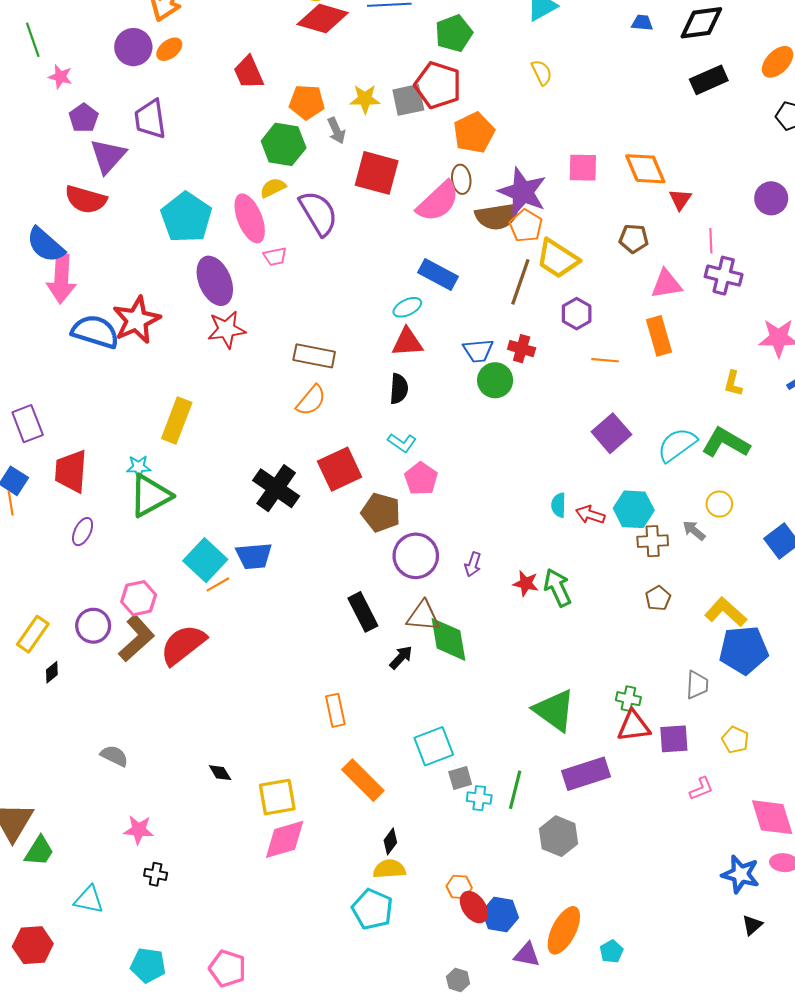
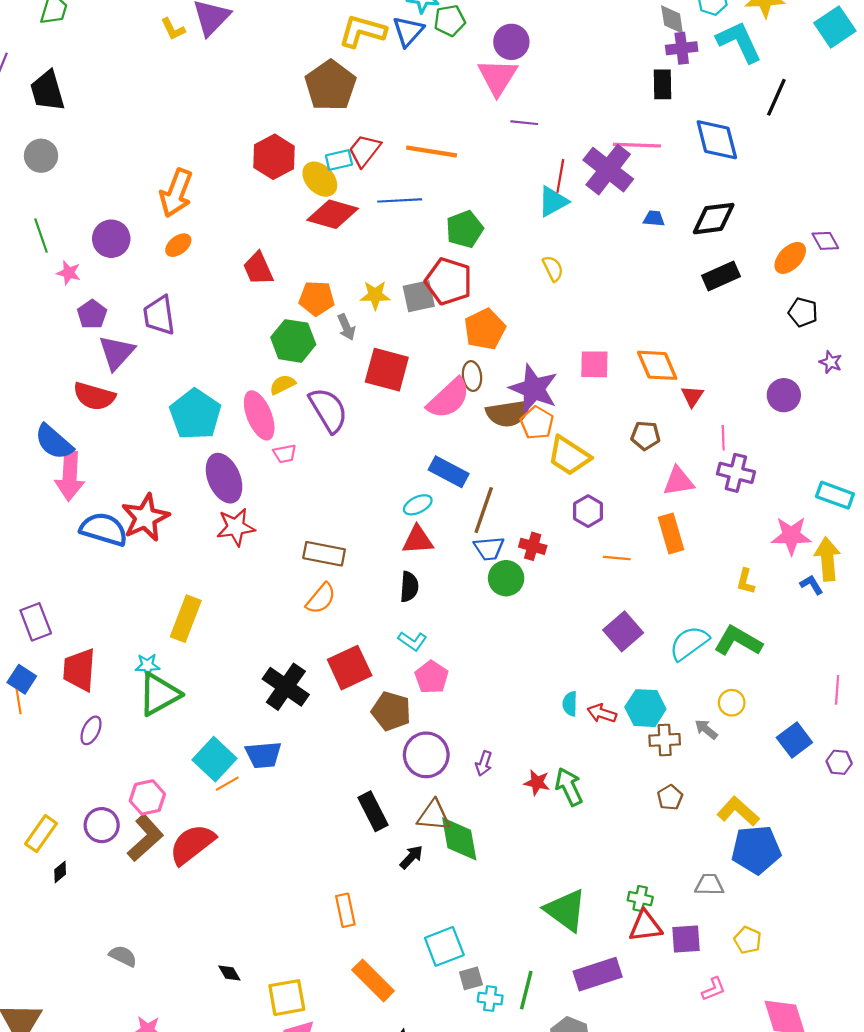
purple circle: (133, 47) -> (111, 239), moved
brown line: (520, 282) -> (484, 510), moved
gray trapezoid: (697, 685) -> (709, 885), turned -92

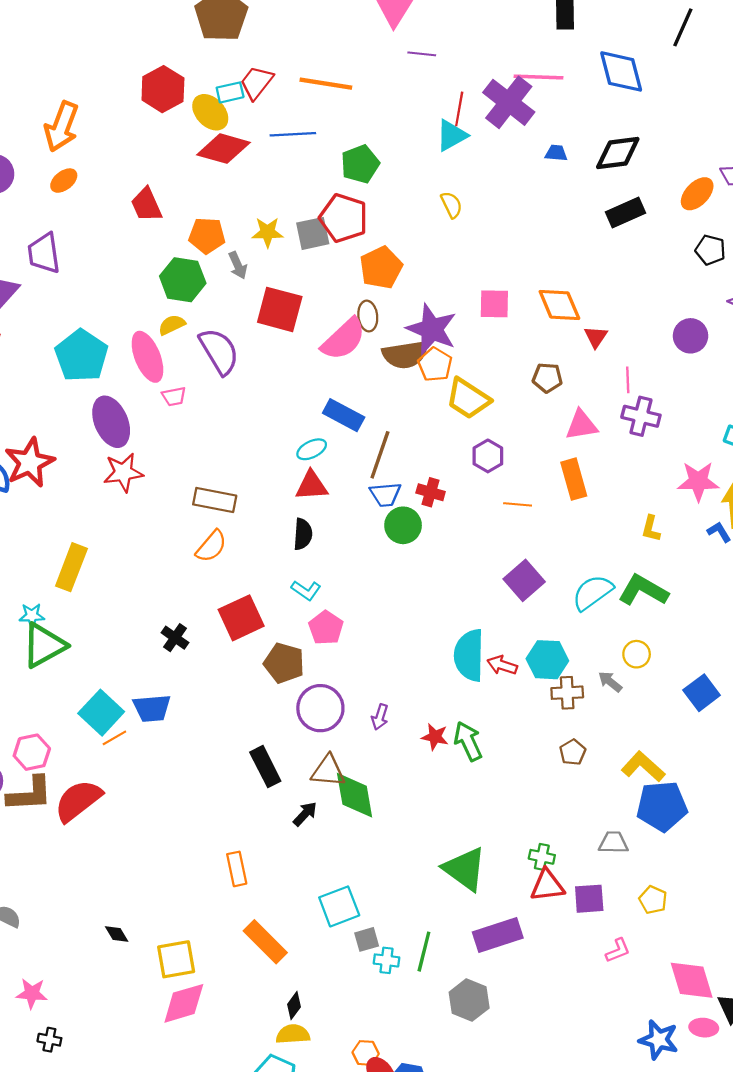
black cross: (286, 687) -> (175, 638), size x0.6
cyan semicircle: (570, 704) -> (469, 655), size x2.0
brown L-shape: (145, 838) -> (30, 794), turned 39

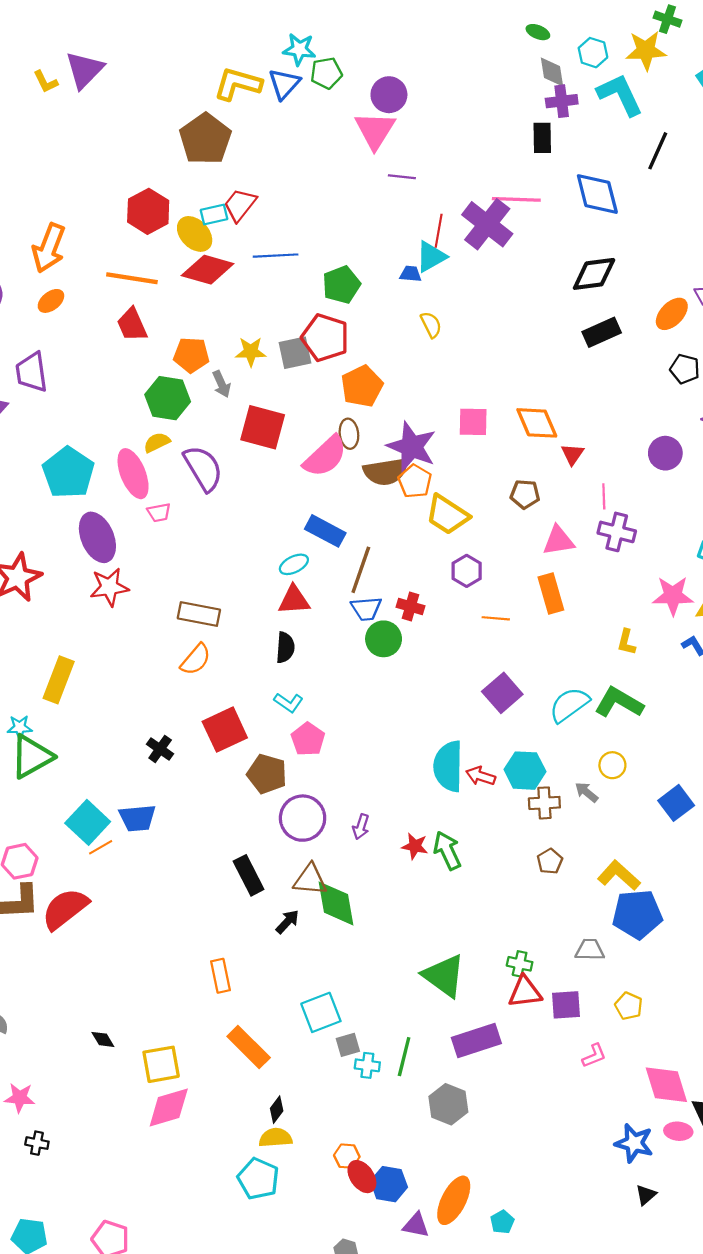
orange line: (326, 84) -> (132, 278), moved
blue trapezoid: (556, 153) -> (411, 274), moved

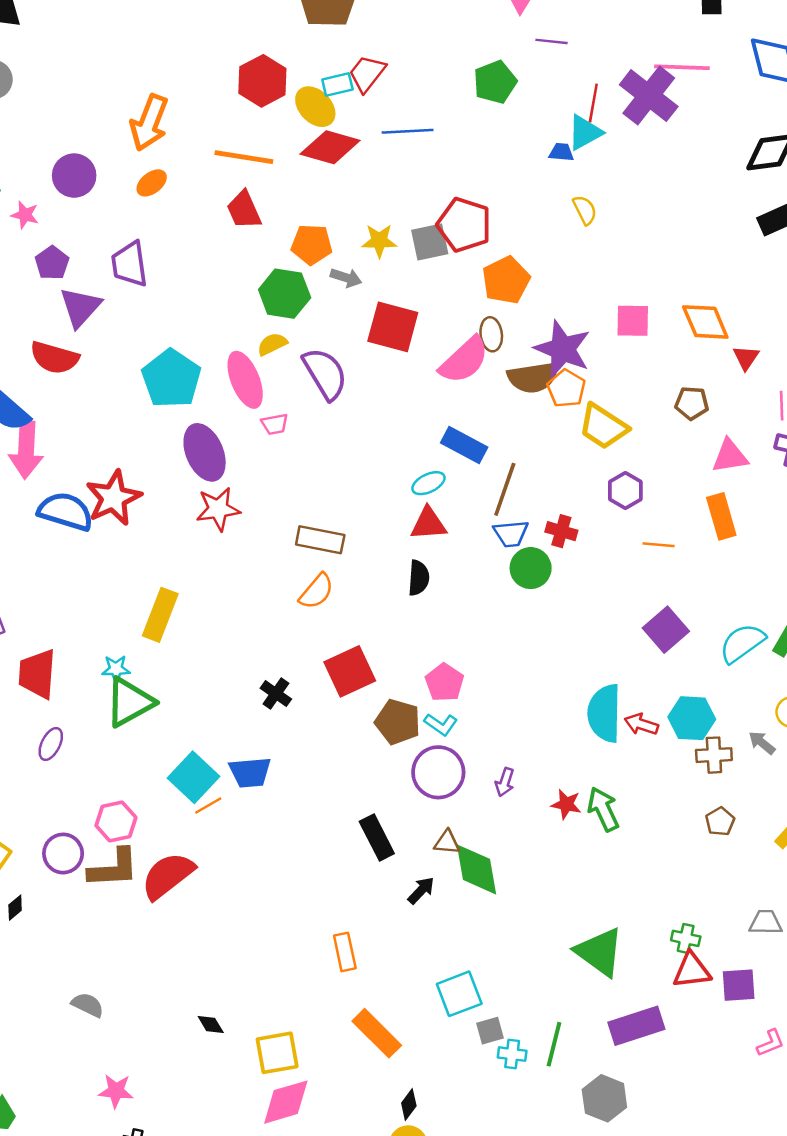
green pentagon: (341, 285) -> (495, 82), moved
gray arrow: (222, 384) -> (346, 278), turned -48
cyan L-shape: (289, 703) -> (441, 724), moved
brown triangle: (310, 880) -> (447, 842), size x0.7

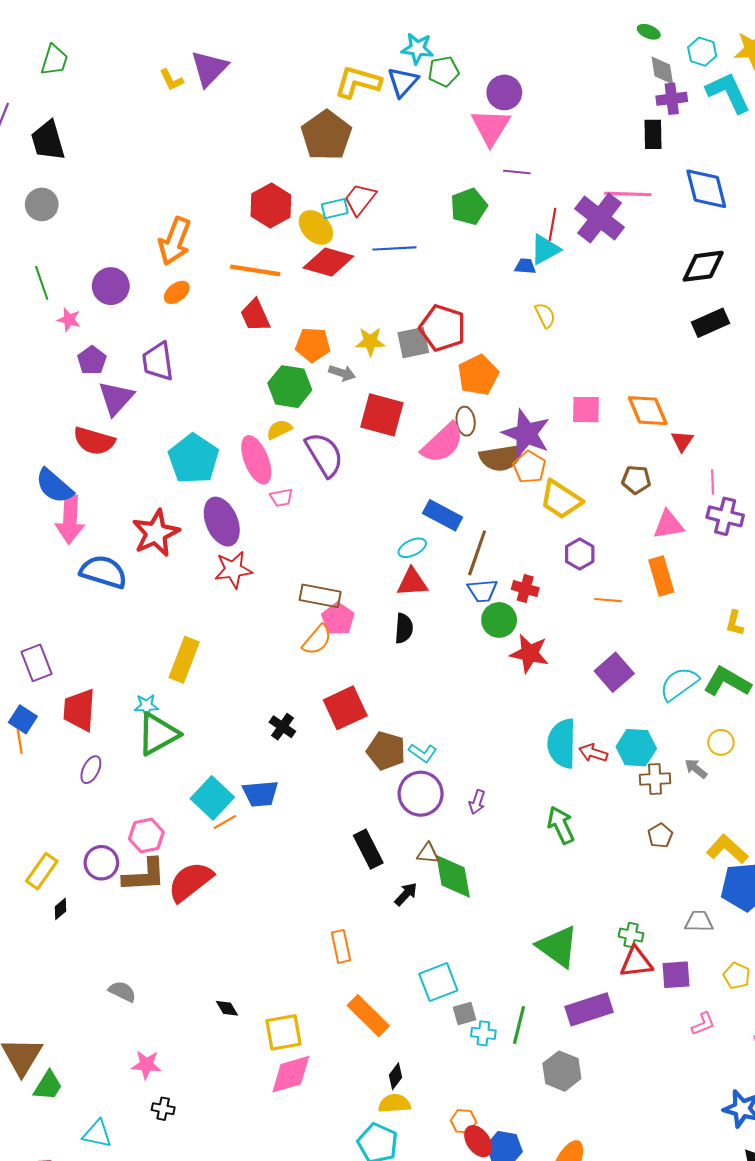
red star: (113, 498) -> (156, 533), moved
pink pentagon: (444, 682) -> (338, 619), moved
red star: (566, 804) -> (529, 653), moved, size x1.5

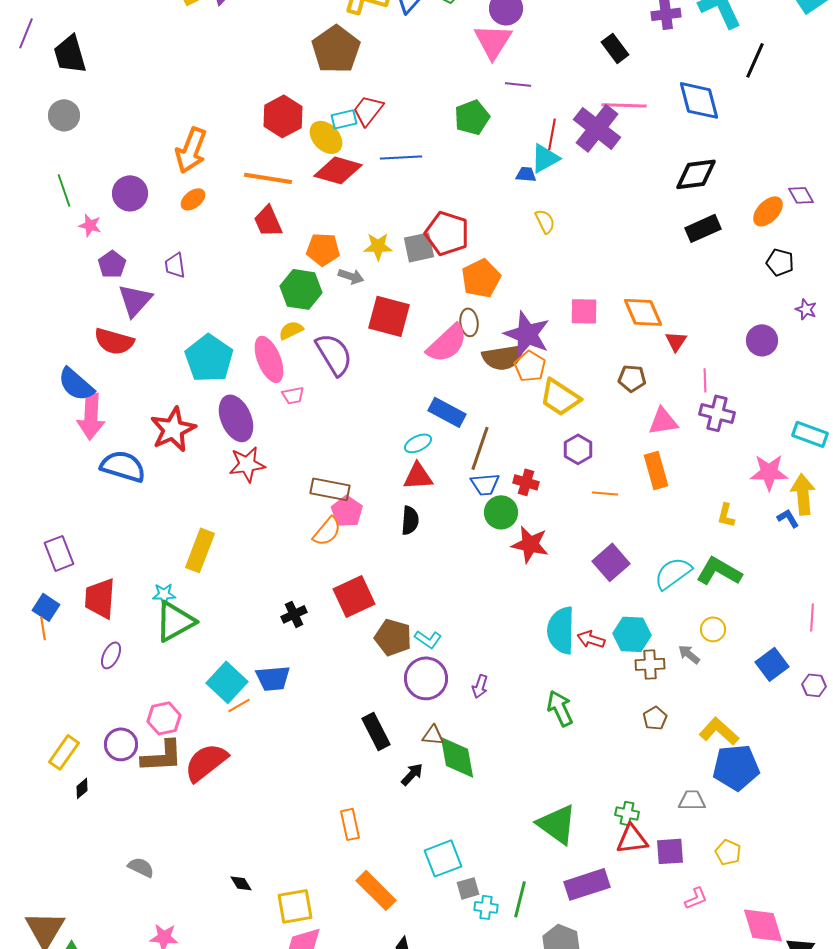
black rectangle: (653, 134) -> (615, 48), moved, turned -36
purple trapezoid: (158, 361) -> (175, 265), size x0.7
black cross: (282, 727) -> (294, 614), turned 30

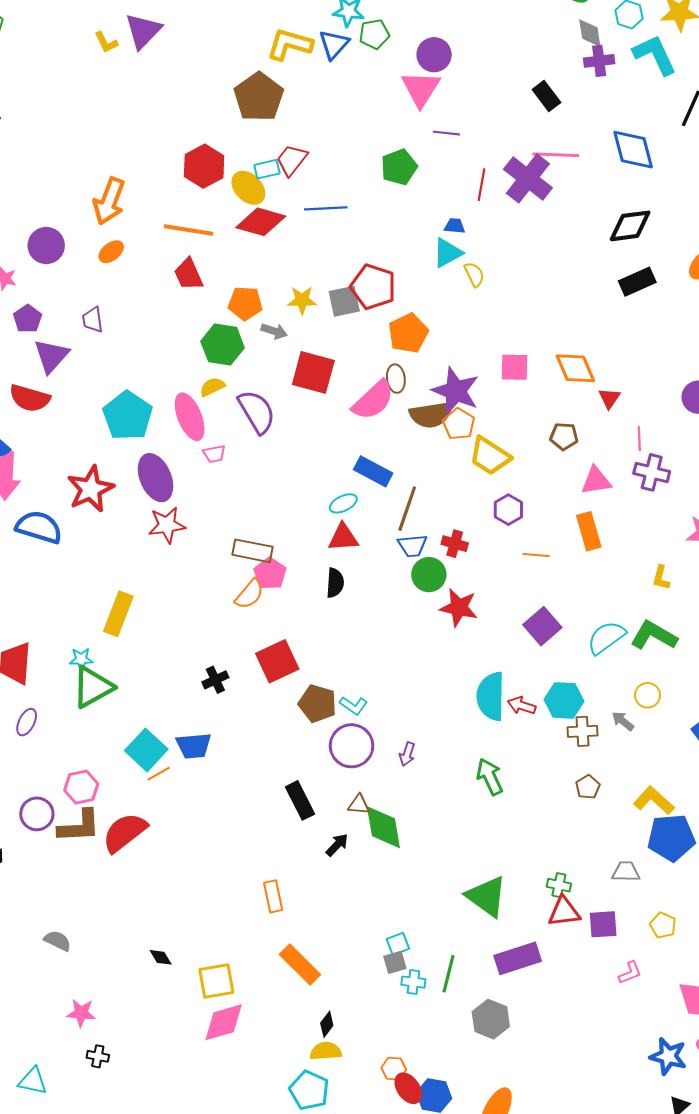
cyan triangle: (545, 158) -> (447, 253), moved
cyan square: (443, 858) -> (398, 944), moved, size x0.6

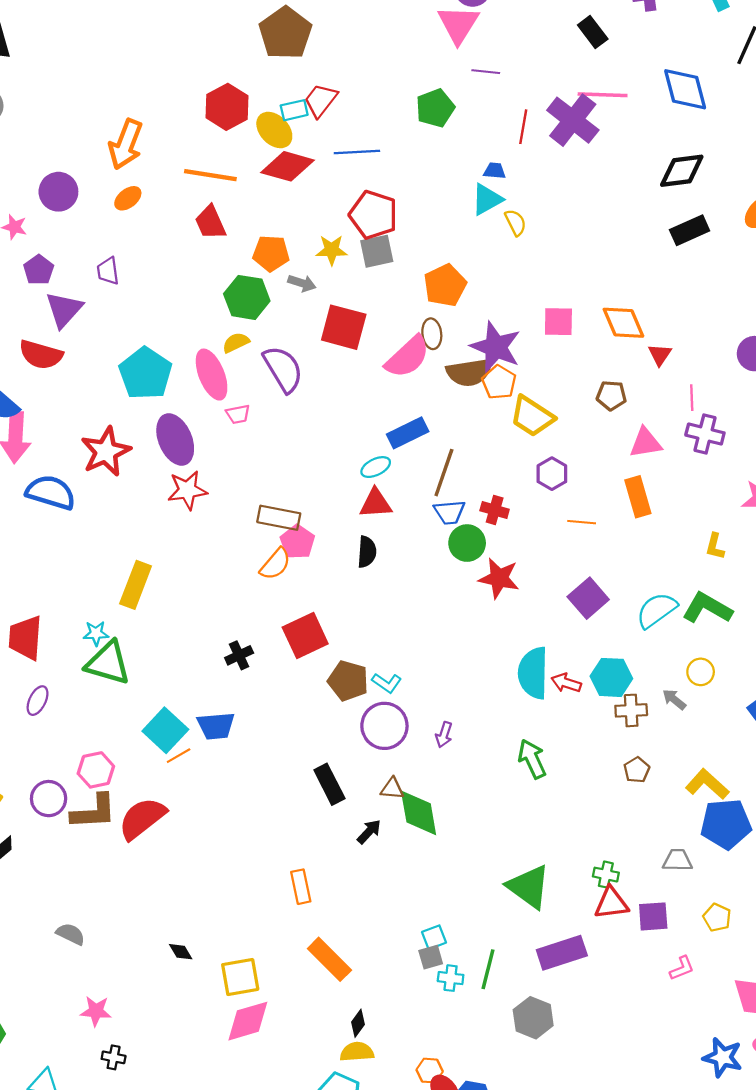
red pentagon: (373, 287) -> (373, 215), moved
blue rectangle: (373, 471) -> (408, 433), turned -54
green triangle: (93, 687) -> (108, 663), turned 45

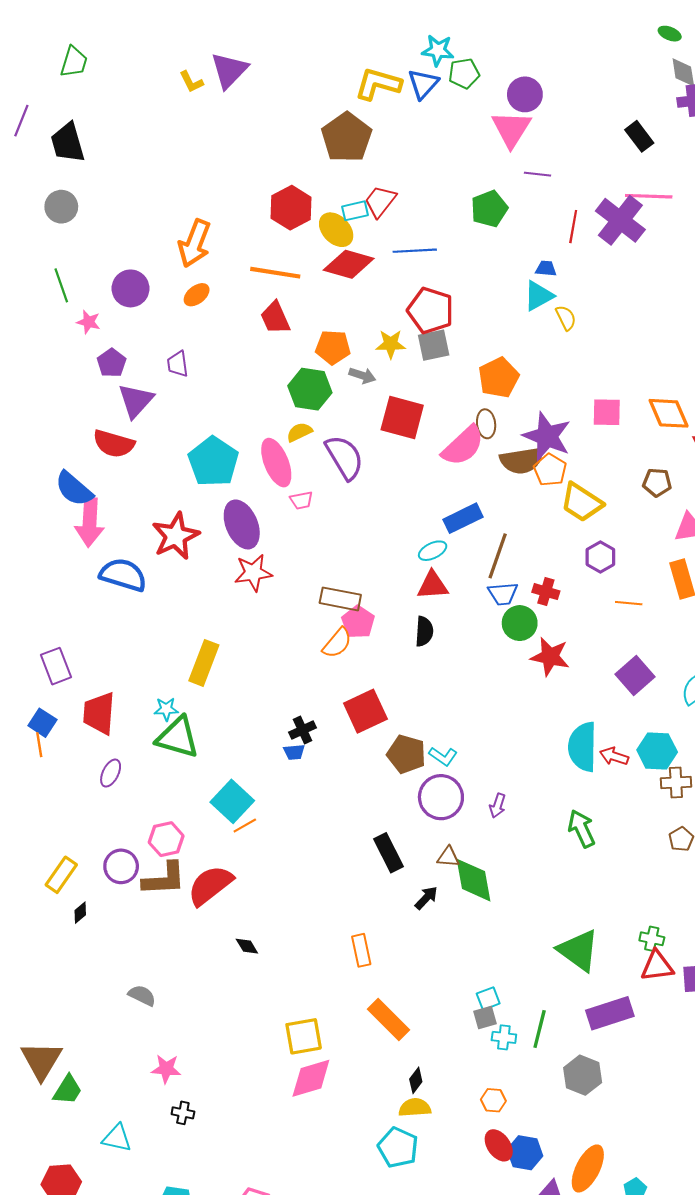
blue trapezoid: (216, 726) -> (294, 752), moved, size x0.6
black diamond: (181, 952) -> (247, 946), moved
orange hexagon: (430, 1071) -> (493, 1100), moved

